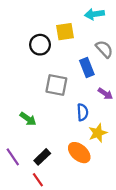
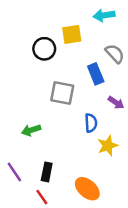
green arrow: (28, 119) -> (31, 130), turned 126
orange ellipse: (79, 153) -> (87, 189), moved
black rectangle: (42, 157) -> (47, 172), turned -35

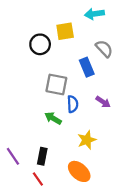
purple arrow: (116, 103) -> (103, 102), moved
blue semicircle: (91, 123) -> (73, 104), moved
green arrow: (31, 130) -> (53, 118), moved, turned 49
yellow star: (108, 146) -> (87, 140), moved

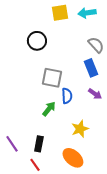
yellow square: (65, 31) -> (60, 13), moved
blue rectangle: (87, 67) -> (91, 68), moved
green arrow: (53, 118) -> (49, 109), turned 98

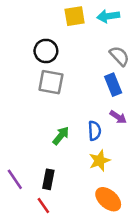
gray square: (52, 78) -> (51, 82), moved
blue semicircle: (67, 96) -> (95, 131), moved
orange ellipse: (73, 158) -> (108, 199), moved

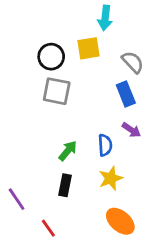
yellow square: (75, 16) -> (88, 48), moved
cyan arrow: (108, 16) -> (105, 18), moved, turned -75
black rectangle: (48, 179) -> (65, 185), moved

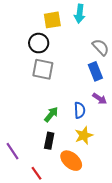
yellow square: (88, 48) -> (52, 20), moved
orange ellipse: (120, 221) -> (71, 161), moved

